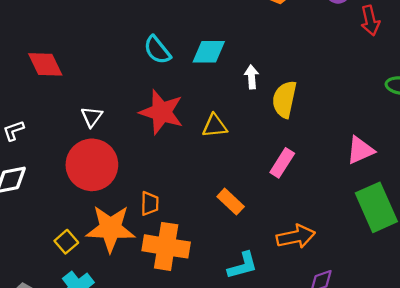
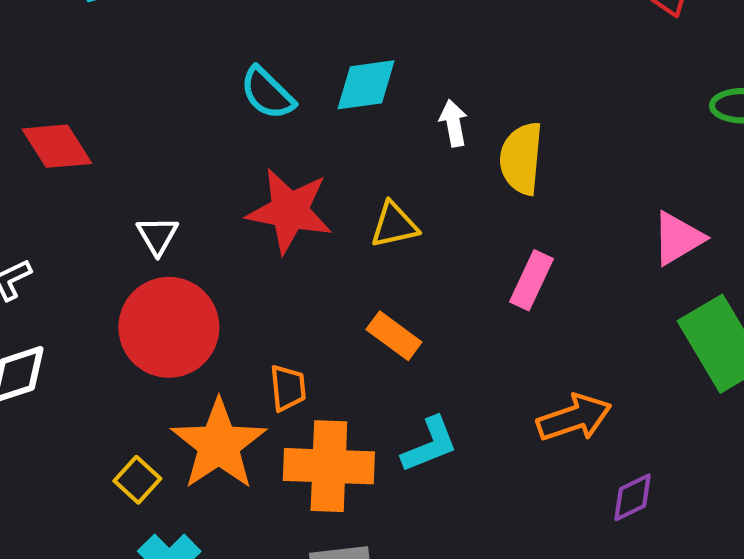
orange rectangle: (231, 202) -> (394, 336), moved
orange star: (110, 228) -> (219, 444), turned -30
cyan L-shape: (243, 266) -> (430, 445), moved

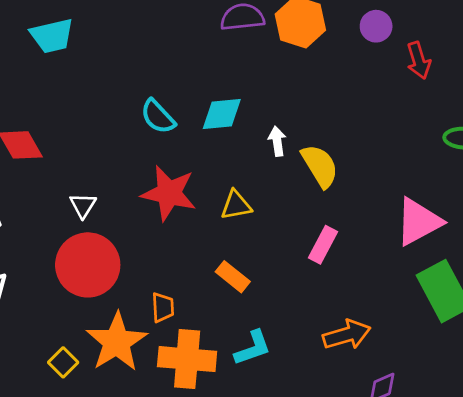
yellow semicircle: (521, 158) -> (320, 166), turned 141
pink triangle: (678, 238) -> (419, 222), size x1.4

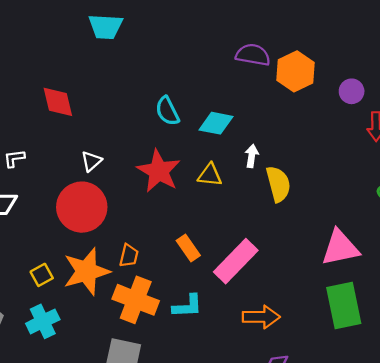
yellow triangle: (236, 205) -> (210, 175), moved
pink rectangle: (323, 245) -> (236, 261), moved, size x1.6

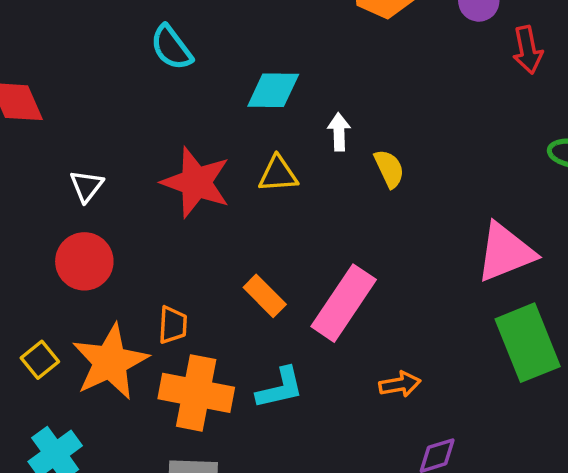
cyan semicircle: (167, 111) -> (171, 48), moved
yellow semicircle: (278, 184) -> (389, 169), size x0.7
red circle: (82, 207) -> (84, 261), size x0.7
yellow square: (42, 275) -> (40, 360), moved
orange arrow: (261, 317) -> (400, 384), size x0.7

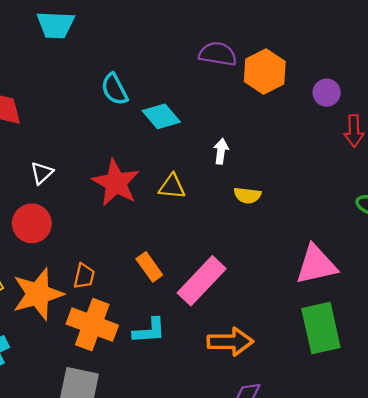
cyan diamond: (273, 90) -> (161, 116), moved, turned 39
white arrow: (339, 132) -> (221, 151), moved
yellow semicircle: (389, 169) -> (247, 195), turned 112
orange arrow: (400, 384) -> (230, 342), size x1.6

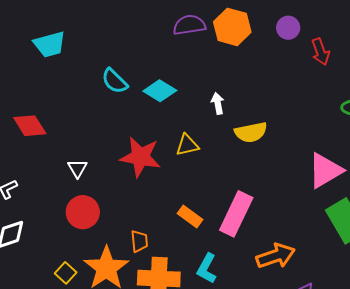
yellow semicircle: (247, 195) -> (251, 132), size x1.4
cyan L-shape: (149, 331) -> (207, 268), turned 140

